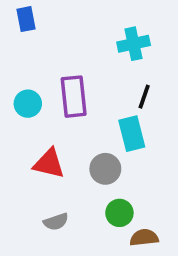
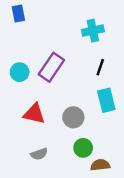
purple rectangle: (74, 97) -> (51, 67), turned 40
cyan rectangle: (132, 134) -> (106, 100), moved

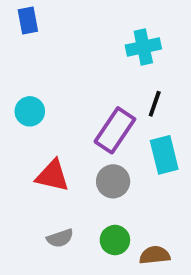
purple rectangle: (51, 67) -> (115, 130), moved
green circle: (83, 148) -> (115, 240), moved

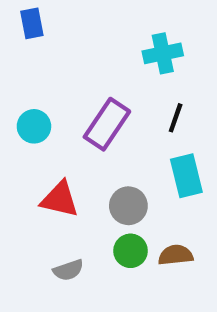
purple rectangle: (115, 130) -> (107, 124), moved
green circle: (115, 240) -> (131, 251), moved
brown semicircle: (155, 255) -> (176, 255), moved

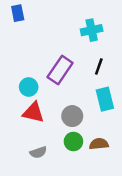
cyan circle: (34, 126) -> (29, 87), moved

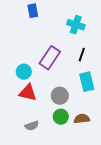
blue rectangle: (18, 13) -> (33, 11), moved
cyan cross: (92, 30) -> (76, 25), turned 30

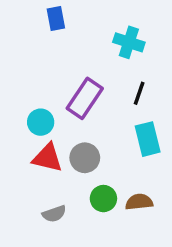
gray circle: (60, 96) -> (85, 158), moved

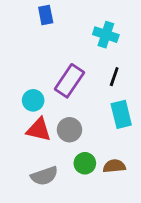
gray semicircle: (54, 214) -> (44, 176), size x1.4

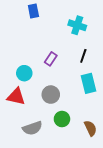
purple rectangle: (69, 81) -> (51, 59), size x0.6
red triangle: (39, 130) -> (16, 97), moved
brown semicircle: (114, 166) -> (90, 128), moved, turned 70

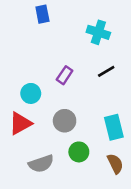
black line: (83, 56) -> (106, 71), turned 40
cyan rectangle: (88, 83) -> (114, 127), moved
red triangle: (16, 97) -> (20, 123), turned -42

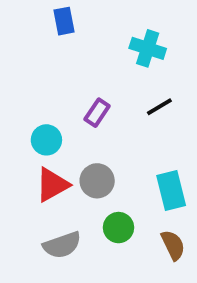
red triangle: (20, 123) -> (52, 185), moved

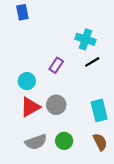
blue rectangle: (64, 21) -> (22, 12), moved
cyan cross: (148, 48) -> (85, 39), moved
green circle: (119, 228) -> (64, 141), moved

